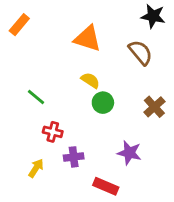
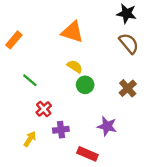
orange rectangle: (19, 25) -> (14, 40), moved
brown semicircle: (141, 52) -> (129, 43), moved
red cross: (53, 132) -> (44, 109), turned 35

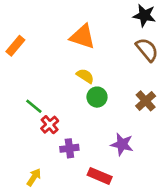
green line: (30, 80) -> (34, 106), moved
yellow arrow: (30, 139) -> (34, 177), moved

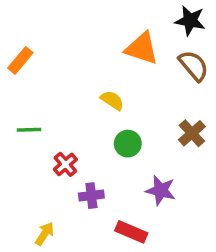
orange triangle: (83, 37) -> (142, 48), moved
green circle: (97, 97) -> (128, 144), moved
green line: (34, 106) -> (29, 130), moved, turned -42

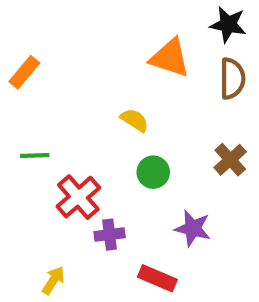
brown semicircle: (194, 66) -> (232, 79), turned 40
red cross: (65, 164) -> (78, 197), size x1.5

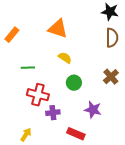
orange triangle: (170, 58) -> (58, 29), moved
green line: (35, 155) -> (28, 68), moved
red cross: (78, 197) -> (38, 95), turned -35

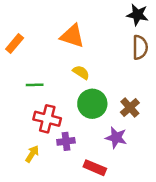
brown cross: (111, 77) -> (130, 108), moved
green circle: (74, 83) -> (92, 104), size x1.5
yellow arrow: (26, 135) -> (32, 154), moved

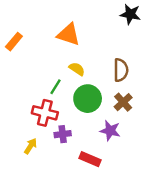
brown semicircle: (140, 47) -> (121, 70), moved
green line: (35, 85) -> (55, 87), moved, turned -56

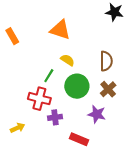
orange rectangle: (14, 42) -> (12, 36), turned -70
yellow arrow: (31, 146) -> (17, 128), moved, turned 32

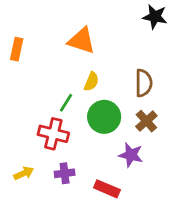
orange rectangle: (12, 36) -> (17, 49), turned 42
yellow semicircle: (68, 60) -> (91, 82), turned 80
purple cross: (55, 117) -> (65, 173), moved

